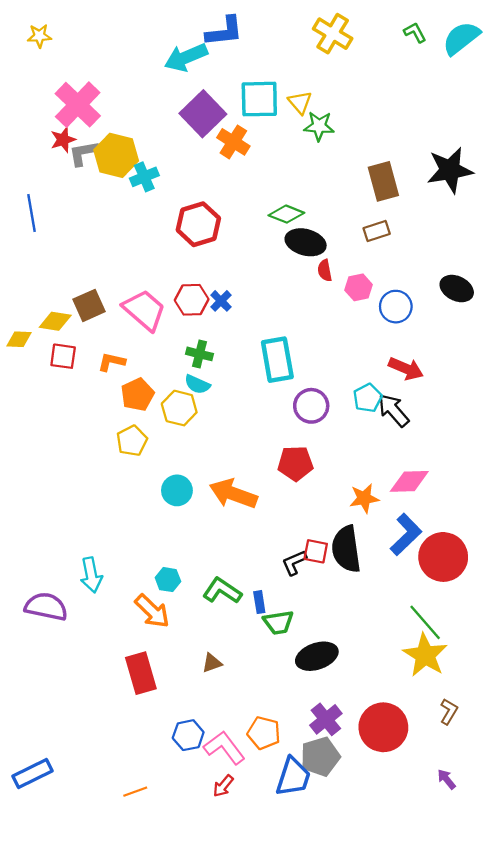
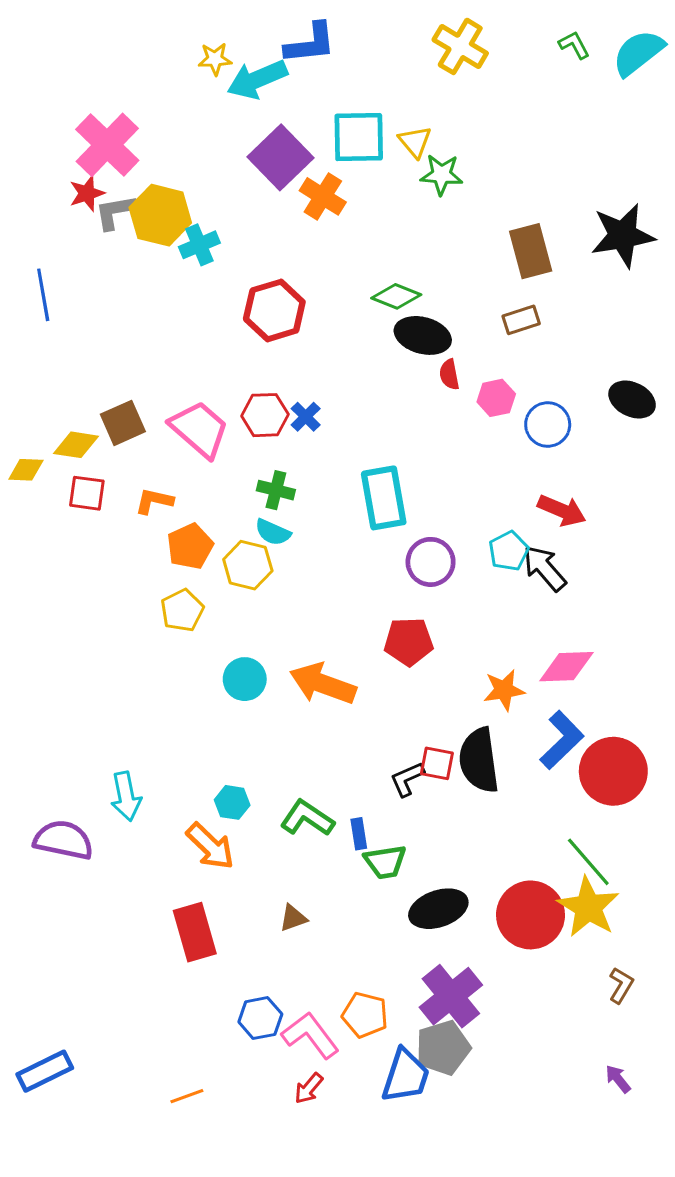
yellow star: (39, 36) -> (215, 59), moved
purple cross: (326, 719) -> (451, 996), size x1.4
red circle: (383, 727) -> (531, 915), moved

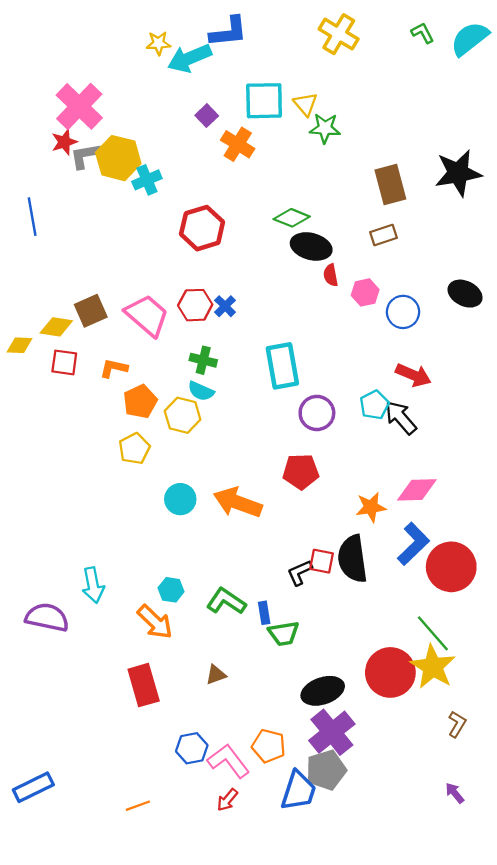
purple square: (281, 157) -> (207, 116), size x0.5
black ellipse: (438, 909) -> (323, 691), moved

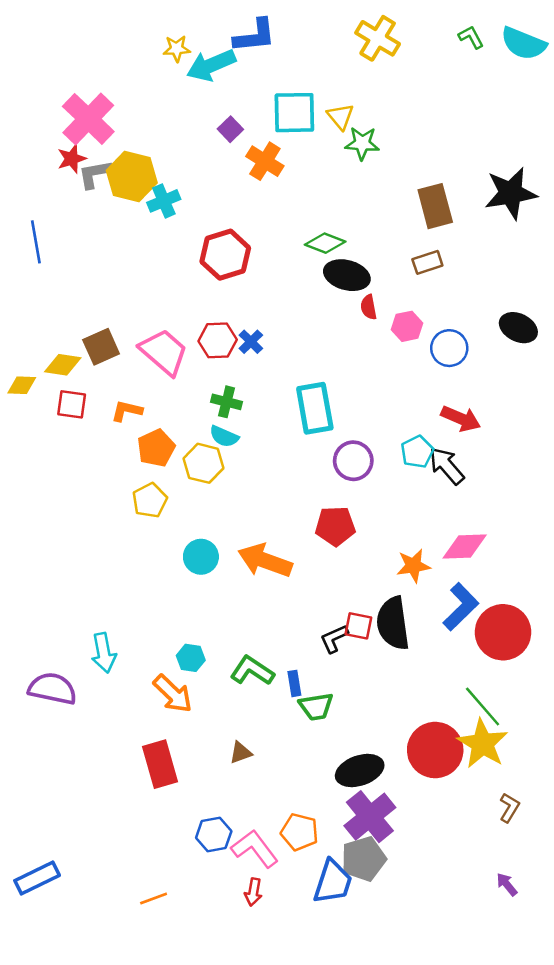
cyan semicircle: (470, 39) -> (523, 43), turned -120
red arrow: (227, 800) -> (253, 892), turned -30

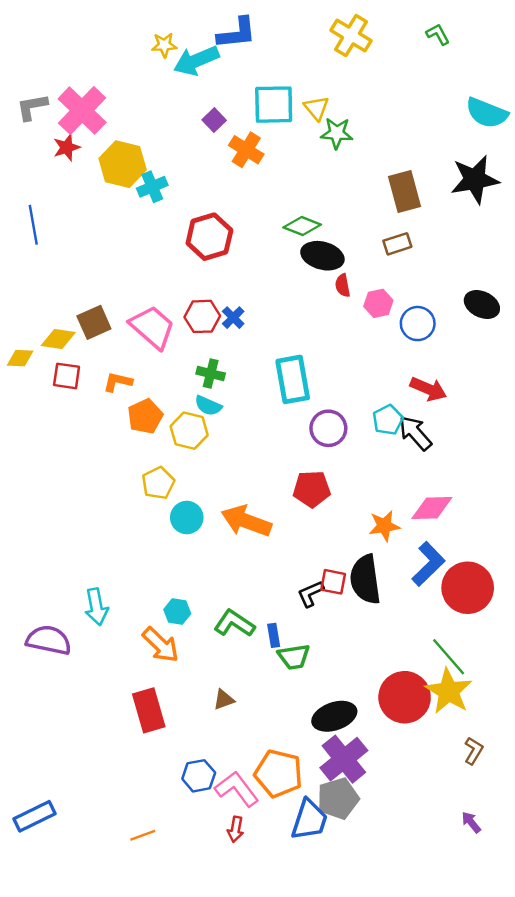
cyan semicircle: (523, 43) -> (487, 113), moved
gray L-shape: (95, 174) -> (32, 107), moved
yellow pentagon: (150, 500) -> (158, 483), moved
orange pentagon: (299, 832) -> (278, 773), size x1.4

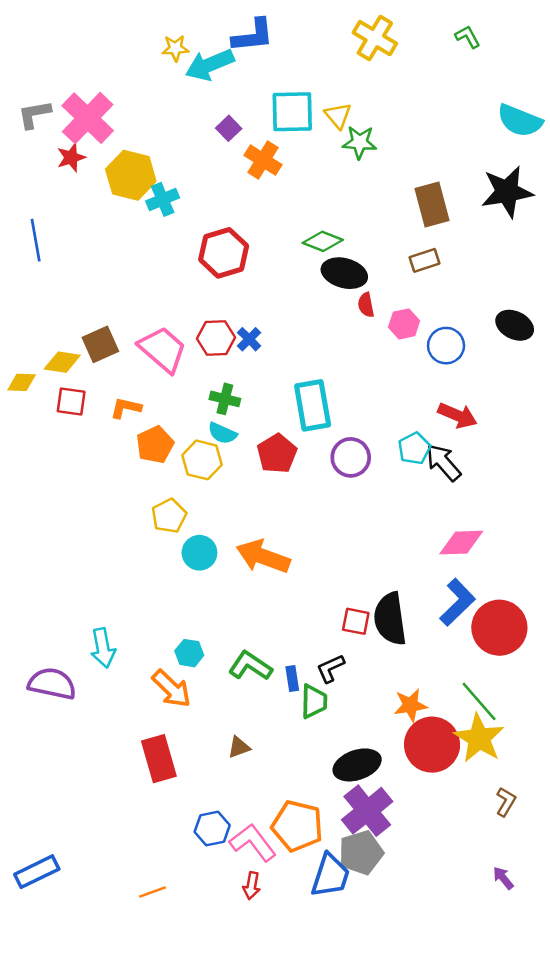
red pentagon: (312, 489) -> (277, 454), moved, turned -30
orange star: (384, 526) -> (410, 705), moved
black L-shape: (311, 594) -> (330, 668), moved
green trapezoid: (294, 657) -> (314, 701), turned -80

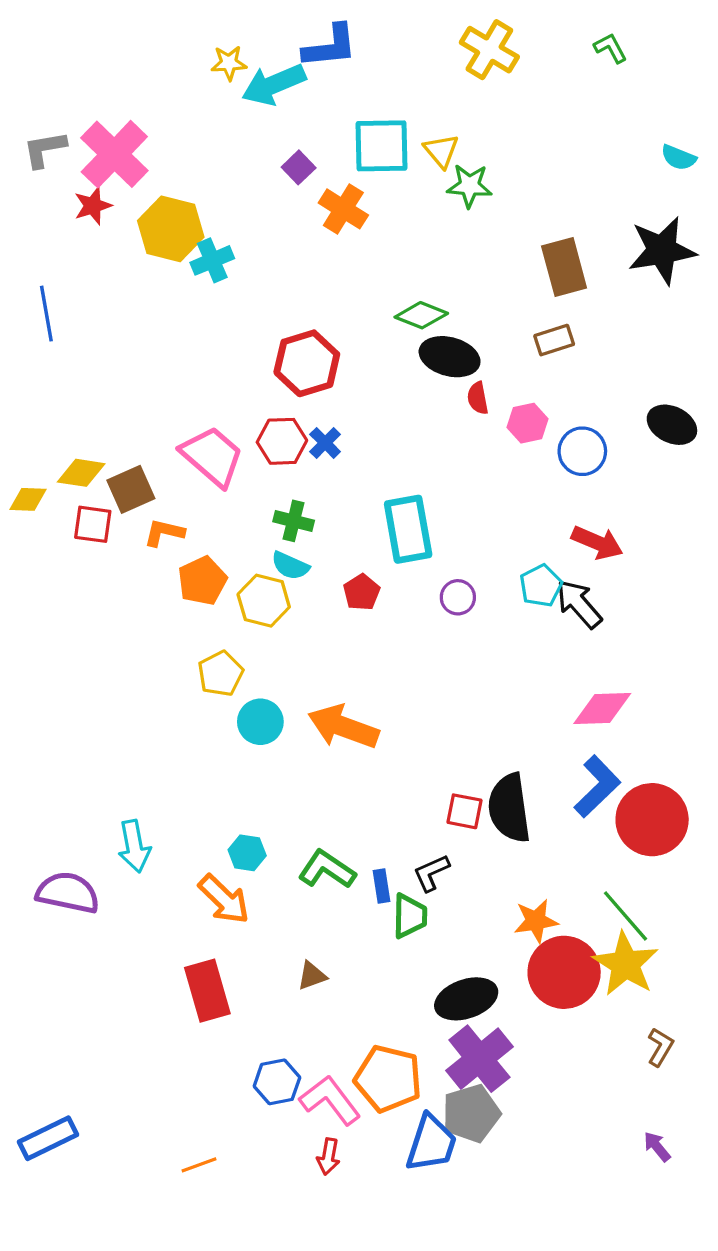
cyan semicircle: (520, 121) -> (679, 158), size x0.6
red hexagon: (224, 253) -> (307, 363), moved
brown square: (100, 344) -> (131, 489), moved
red pentagon: (277, 454) -> (362, 592), size x0.7
purple circle: (351, 457) -> (458, 597), size x0.7

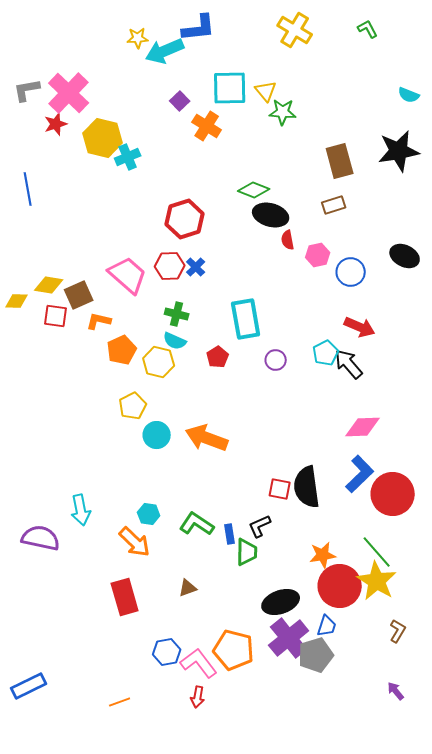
gray pentagon: (471, 1113) -> (316, 655), moved
blue trapezoid: (431, 1143) -> (327, 626), moved, size x0.6

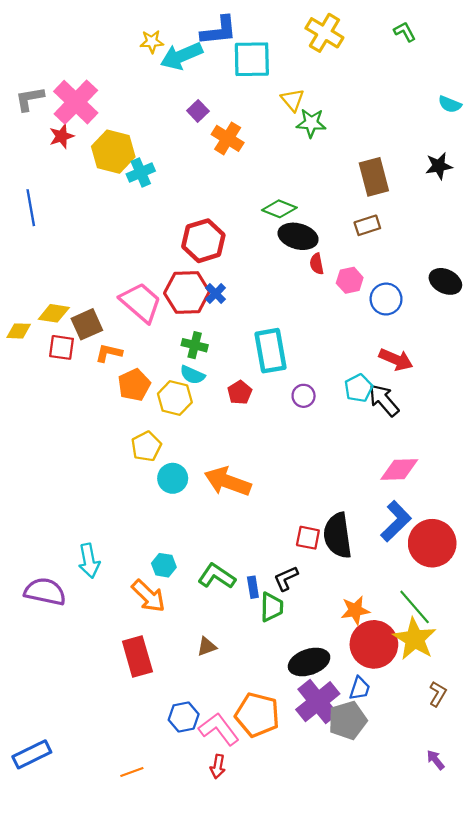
cyan square: (230, 88) -> (252, 59), moved
black star: (399, 151) -> (439, 166), size x0.6
red hexagon: (170, 266) -> (187, 292), size x1.4

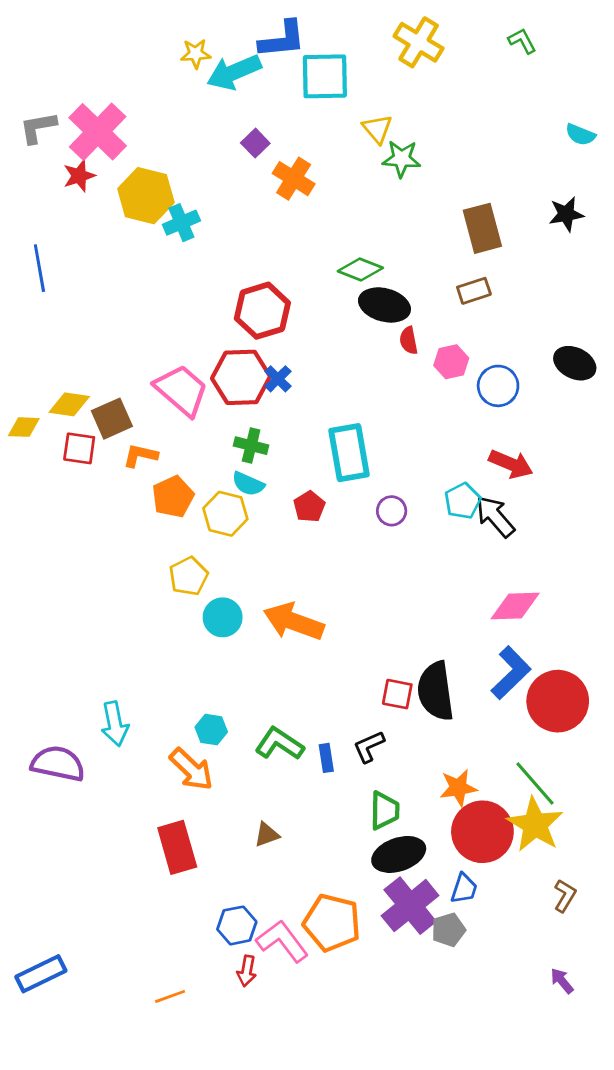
green trapezoid: (272, 607) -> (384, 810), moved
gray pentagon: (348, 720) -> (448, 930), size x0.7
red arrow: (218, 766) -> (247, 971), moved

